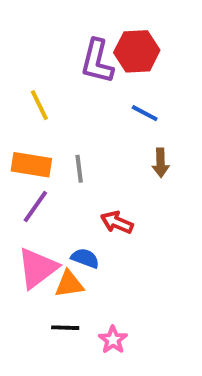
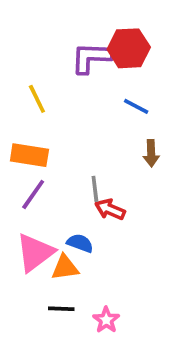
purple L-shape: (97, 61) -> (91, 58), turned 78
gray line: (79, 169) -> (95, 189), moved

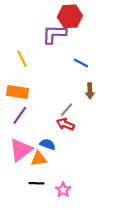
red hexagon: (129, 48) -> (70, 16), moved
gray line: (95, 189) -> (67, 110), moved, turned 48

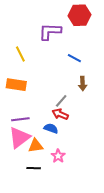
red hexagon: (70, 16) -> (80, 15), moved
purple line: (20, 115) -> (20, 119), moved, turned 48
blue semicircle: (48, 144) -> (51, 128), moved
pink star: (63, 190) -> (58, 156), moved

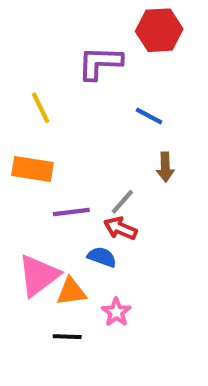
purple line: (20, 119) -> (71, 212), moved

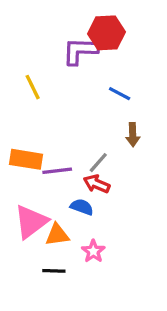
red hexagon: (159, 30) -> (106, 33), moved
orange rectangle: (32, 169) -> (26, 159), moved

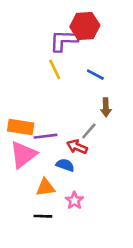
yellow line: (33, 87) -> (55, 69), moved
gray line: (98, 163) -> (89, 131), moved
pink triangle: (31, 222) -> (23, 155), moved

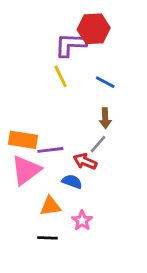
brown arrow: (106, 107) -> (105, 118), moved

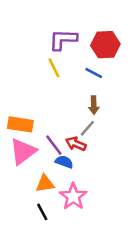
red hexagon: (94, 29) -> (105, 45), moved
purple line: (50, 150) -> (54, 145), moved, turned 60
pink star: (82, 221) -> (73, 197), size x1.5
black line: (48, 238) -> (42, 212), turned 60

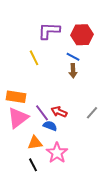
yellow line: (54, 68) -> (34, 58), moved
brown arrow: (94, 105) -> (73, 71), moved
gray line: (87, 128) -> (92, 113), moved

